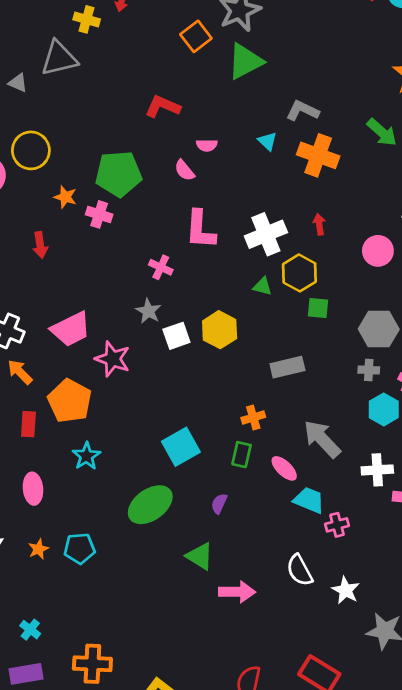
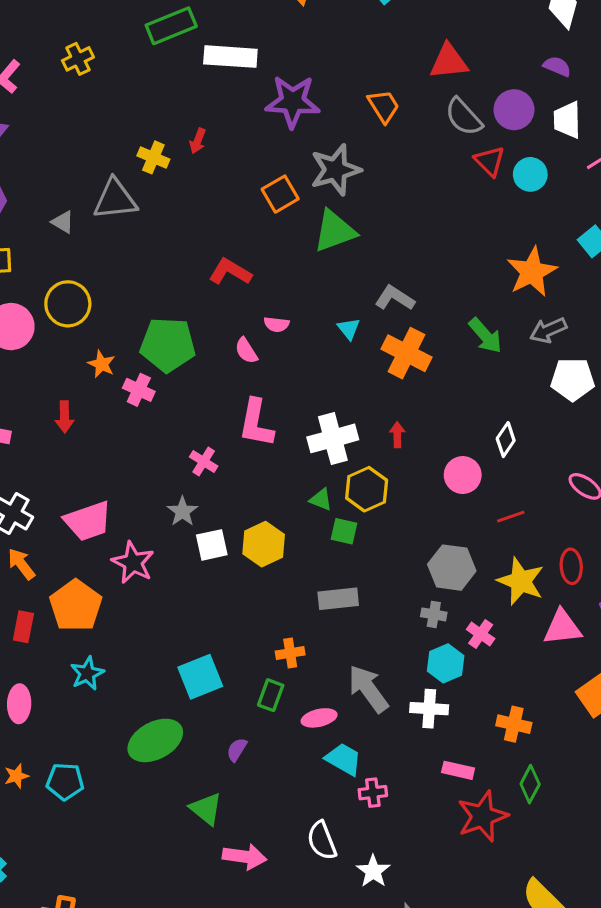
green square: (318, 308) -> (344, 531), moved
pink ellipse: (284, 468) -> (319, 718), turned -64
white cross: (377, 470) -> (429, 709), moved

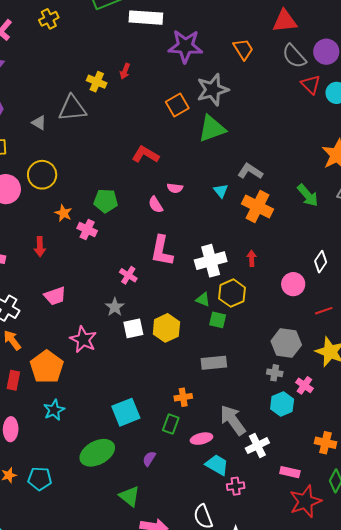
green pentagon: (168, 345) -> (106, 201), size x0.7
pink trapezoid: (88, 521) -> (55, 296), moved, size x0.7
white cross: (429, 709) -> (257, 446), moved, turned -30

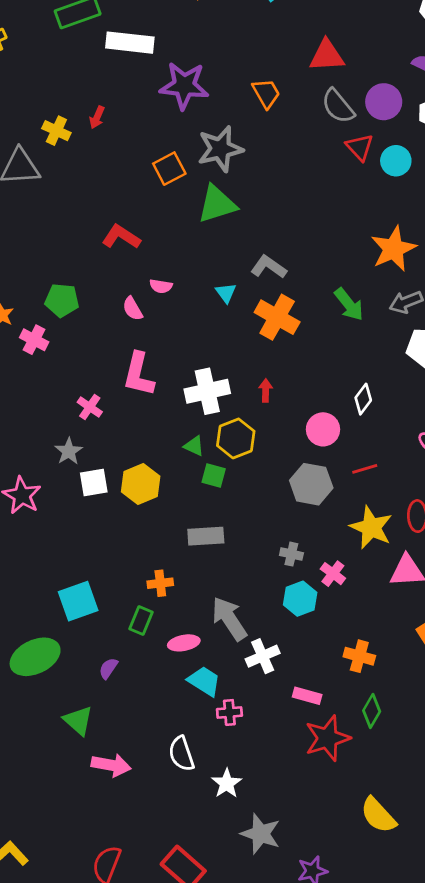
gray hexagon: (286, 343) -> (311, 484), moved

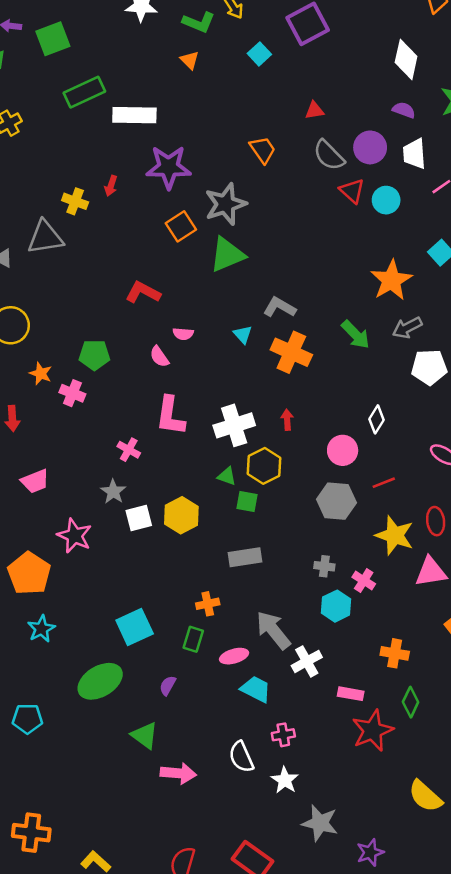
red triangle: (327, 56) -> (314, 110), size x0.6
purple star: (184, 86) -> (169, 167), moved
pink cross: (229, 712) -> (283, 735), moved

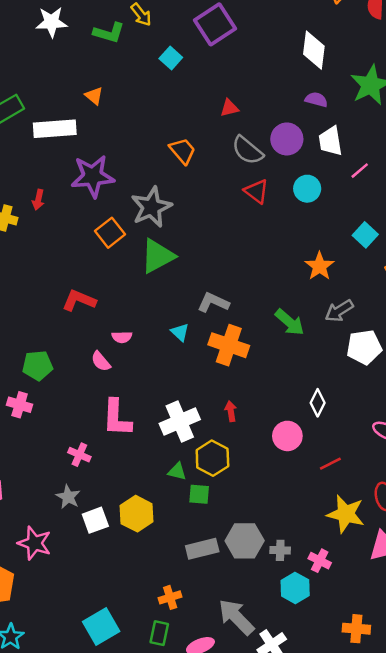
orange triangle: (190, 60) -> (94, 96), moved
red triangle: (352, 191) -> (256, 191), moved
orange star: (391, 280) -> (319, 266), size x0.7
gray hexagon: (336, 501) -> (245, 541), moved

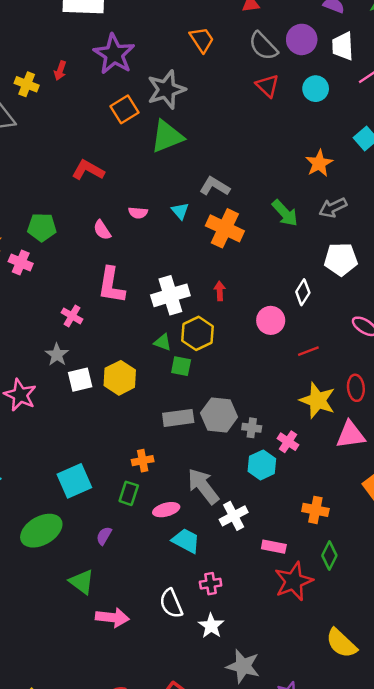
purple star: (93, 176) -> (114, 54), turned 30
pink semicircle: (122, 337) -> (138, 213), moved
white pentagon: (364, 347) -> (341, 259), moved

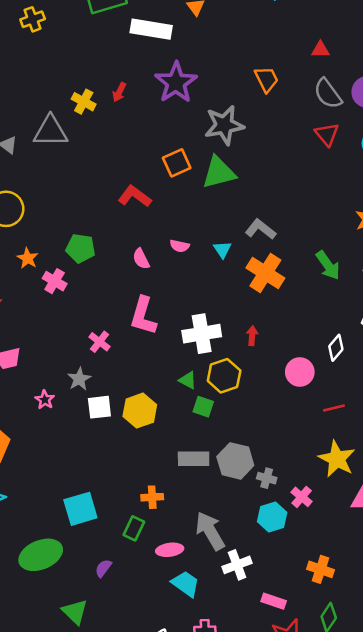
orange square: (124, 109) -> (177, 163), moved
pink star: (20, 395) -> (45, 400), moved, size x0.6

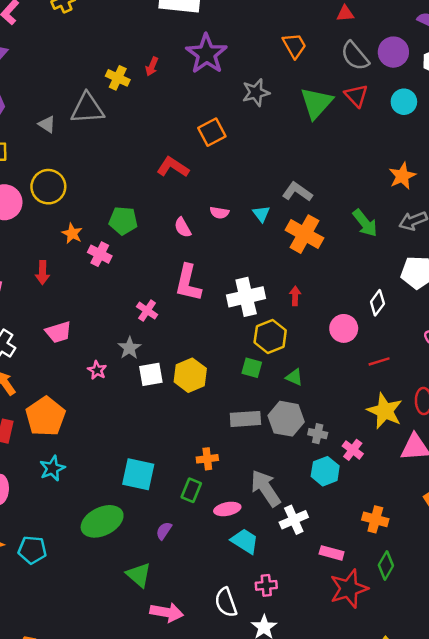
gray star: (224, 125) -> (256, 93), size x0.7
green triangle: (219, 173) -> (316, 103), moved, turned -30
green triangle: (188, 380) -> (294, 377), moved
cyan square: (80, 509) -> (138, 474), turned 32

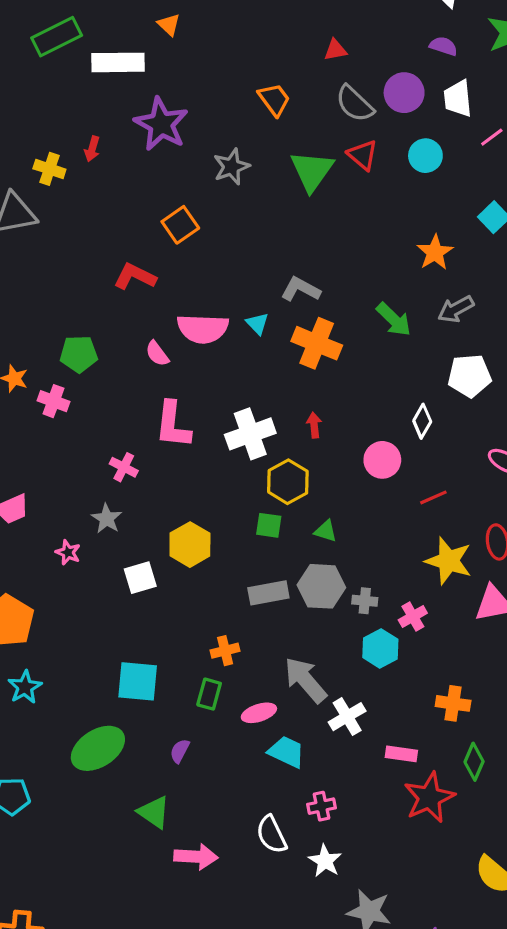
pink semicircle: (219, 213) -> (203, 329), size x2.0
white square: (151, 374) -> (140, 578), moved
pink cross: (353, 450) -> (413, 617), turned 30

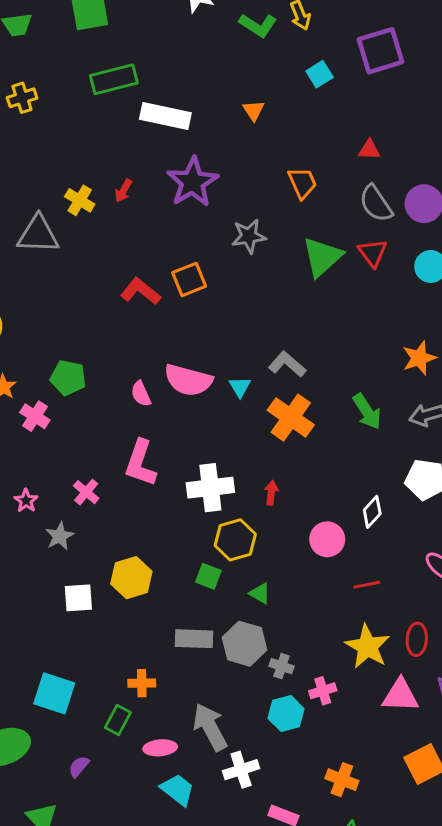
orange triangle: (169, 25) -> (254, 110), moved
red L-shape: (135, 276) -> (141, 291), moved
pink star: (68, 552) -> (26, 501), moved

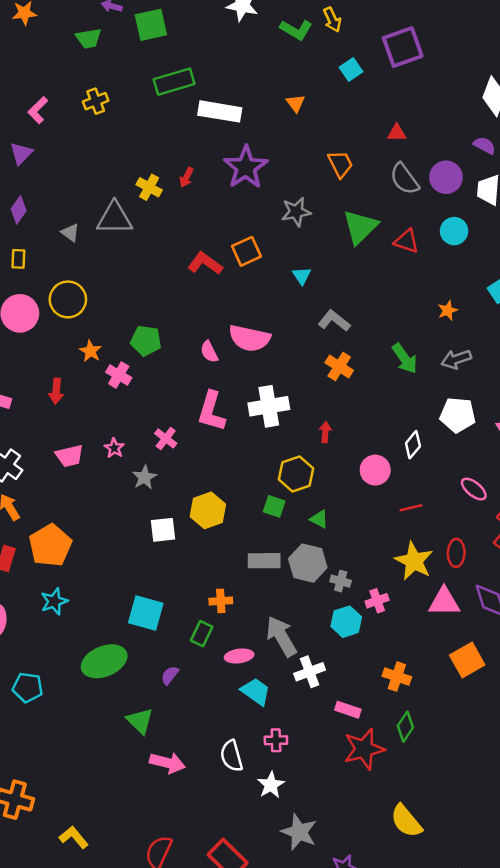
red triangle: (373, 253) -> (406, 241), moved, turned -32
orange star: (419, 358) -> (448, 310), size x0.7
cyan triangle: (240, 387) -> (302, 276), moved
orange cross: (291, 418) -> (339, 367), size x0.7
white cross: (210, 488) -> (269, 406), moved

